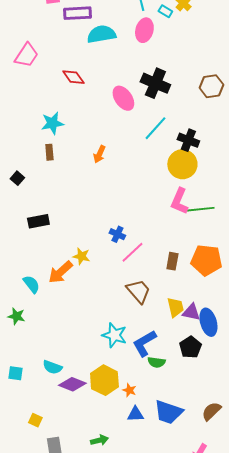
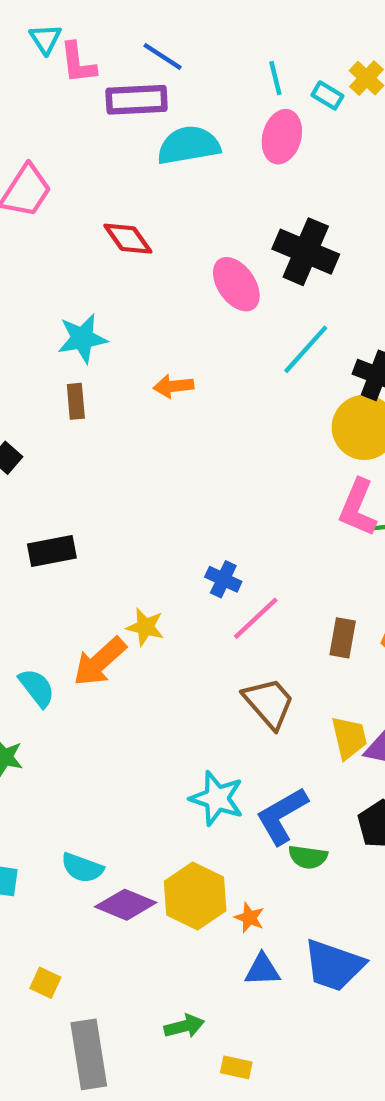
orange arrow: (99, 154) -> (173, 386), moved, turned 60

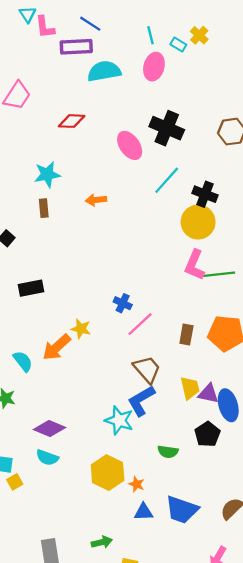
red diamond: (128, 239) -> (72, 121), turned -52
blue L-shape: (282, 816) -> (141, 401), moved
purple diamond: (126, 905) -> (50, 428), moved
yellow square: (45, 983) -> (15, 482), moved, turned 35

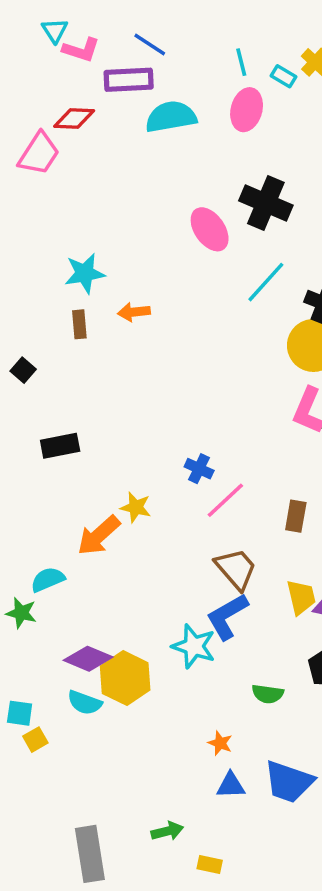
pink L-shape: (45, 27) -> (81, 50), turned -65
red diamond: (72, 121) -> (74, 118), moved
orange arrow: (96, 200) -> (134, 312), moved
cyan semicircle: (23, 361) -> (48, 579), moved, turned -75
yellow hexagon: (108, 473) -> (125, 678), moved

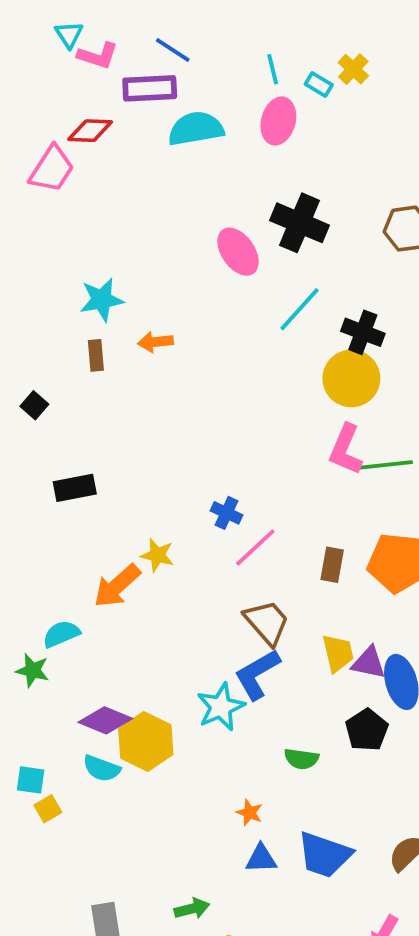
cyan star: (194, 646) -> (221, 707), turned 30

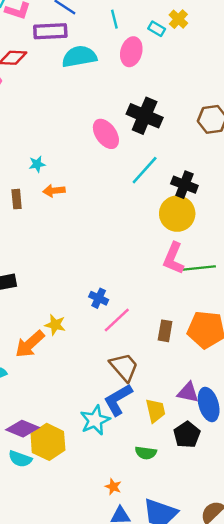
cyan line: (273, 69) -> (114, 19), moved
cyan star: (102, 300) -> (37, 164), moved, size x0.6
yellow trapezoid: (338, 653) -> (155, 411), moved

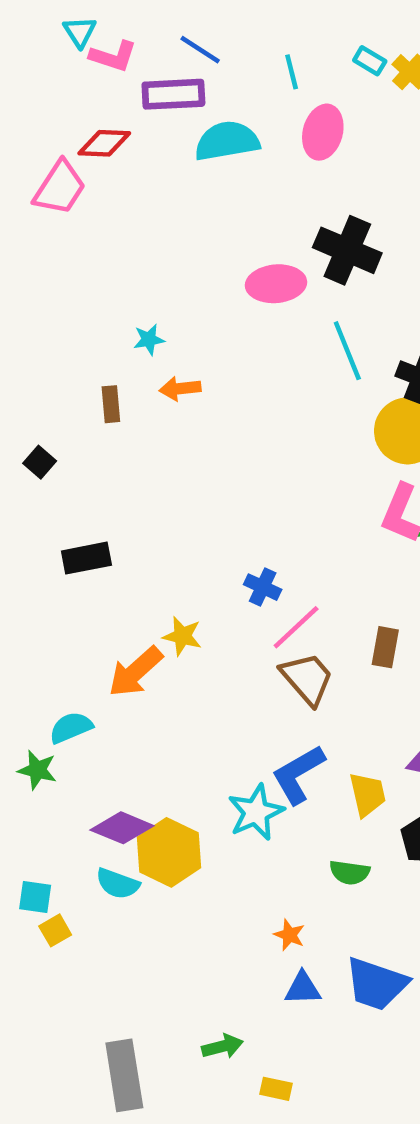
cyan rectangle: (157, 29) -> (370, 61), moved
pink ellipse: (106, 134) -> (276, 284), turned -60
cyan line: (145, 170) -> (347, 351), turned -64
brown trapezoid: (124, 367) -> (307, 678), moved

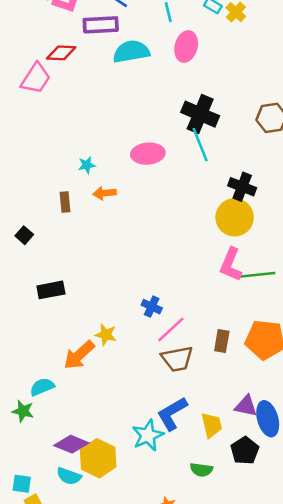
pink ellipse: (276, 284) -> (148, 154), moved
cyan line: (347, 351) -> (200, 145), moved
brown trapezoid: (307, 678) -> (177, 359), turned 120

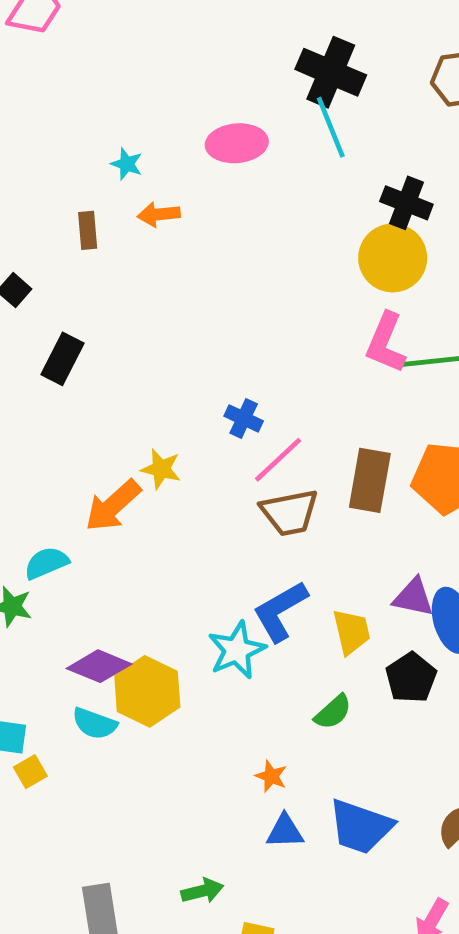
cyan star: (87, 165) -> (127, 164), turned 30
black rectangle: (51, 290) -> (62, 359), moved, turned -52
brown rectangle: (222, 341) -> (370, 480), size x1.5
green semicircle: (201, 470) -> (333, 712), turned -50

